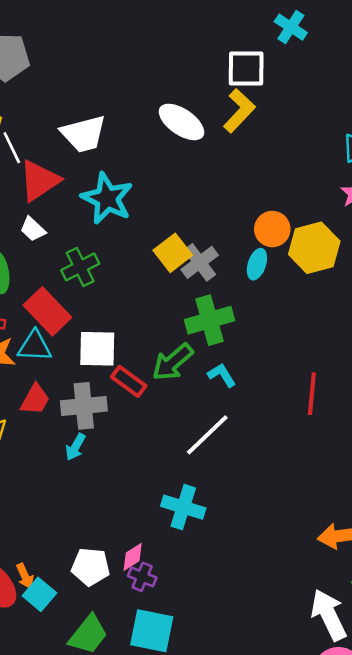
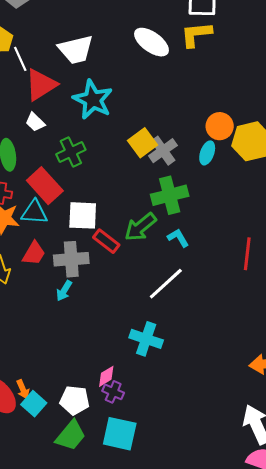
yellow L-shape: (239, 111) -> (196, 34), turned -140
white pentagon: (91, 567) -> (75, 400), moved

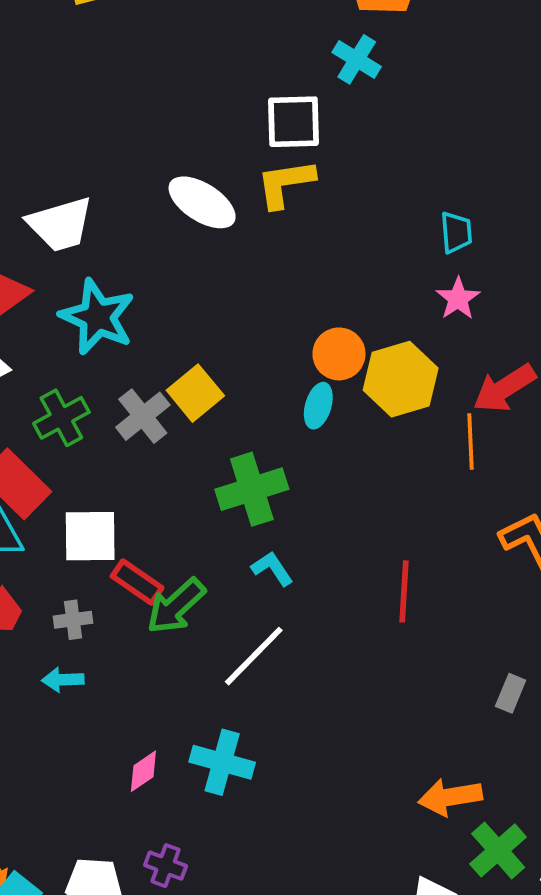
gray cross: (163, 151) -> (143, 416), moved
green arrow: (140, 227) -> (176, 606), moved
gray cross: (71, 259) -> (73, 620), size x0.6
cyan arrow: (64, 291) -> (63, 680), turned 60
pink diamond: (106, 376) -> (143, 771), moved

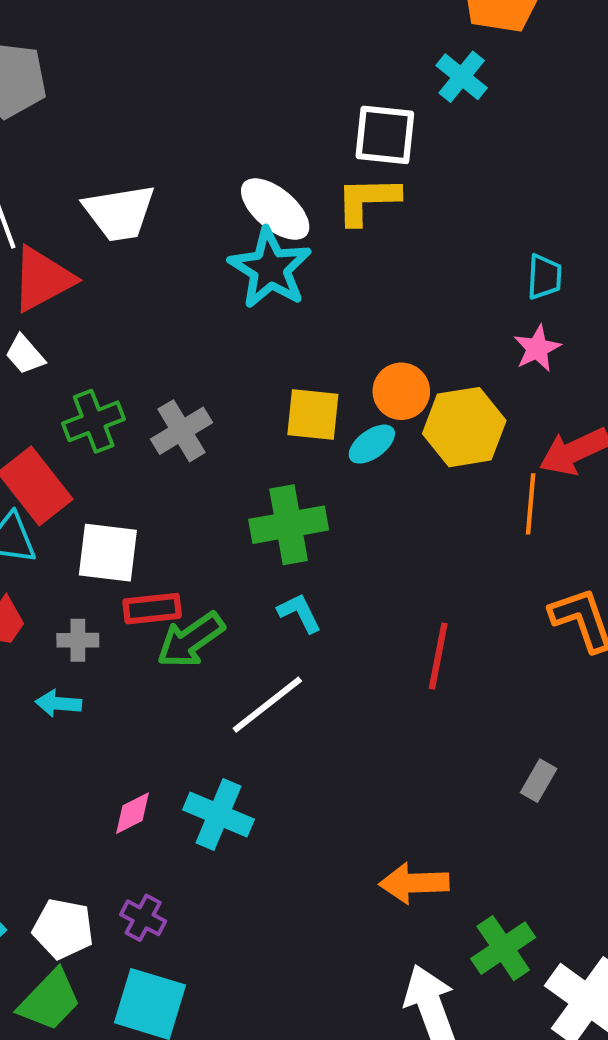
cyan star: (97, 317) -> (270, 268), moved
yellow square: (195, 393) -> (313, 414), moved, turned 38
cyan ellipse: (318, 406) -> (372, 444), turned 30
red rectangle: (137, 582) -> (152, 609), turned -48
orange arrow: (450, 797) -> (414, 883), moved

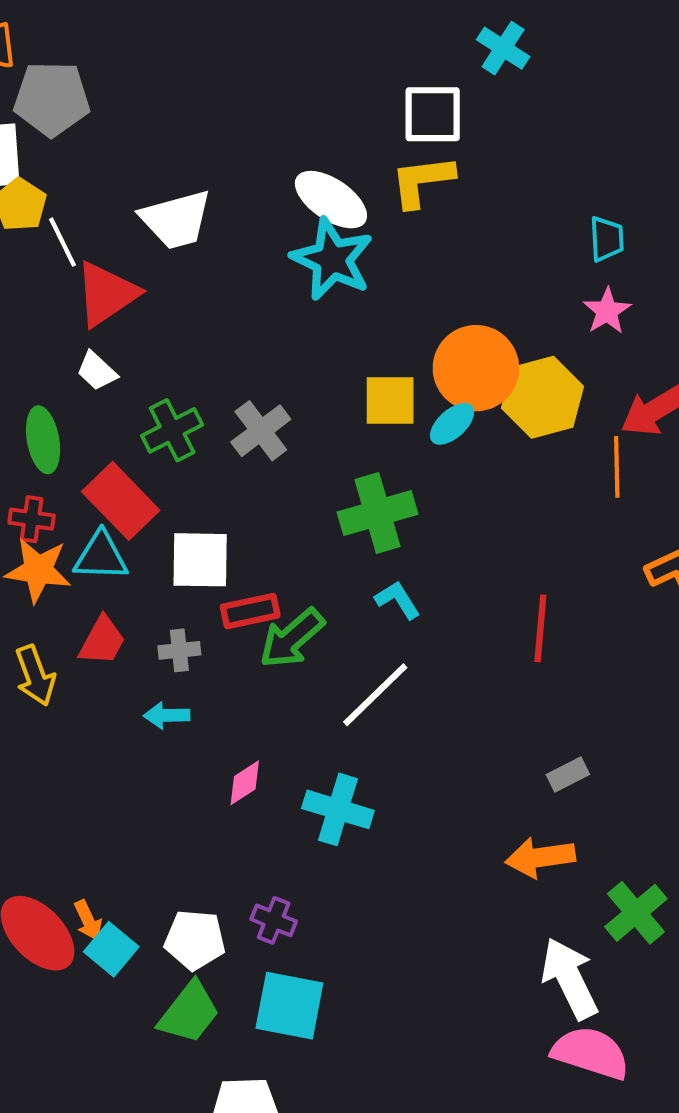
orange circle: (401, 391) -> (476, 368), size x1.5
gray rectangle: (539, 781) -> (568, 774), moved, turned 39
pink diamond: (132, 813) -> (245, 783), moved

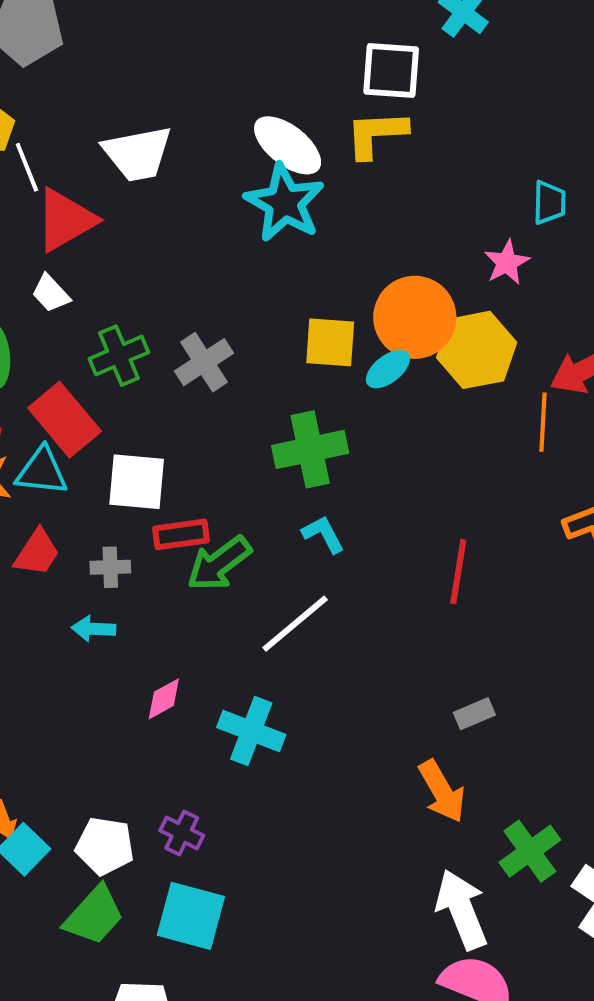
pink star: (607, 311) -> (507, 262), moved
orange arrow: (540, 857) -> (442, 791), turned -116

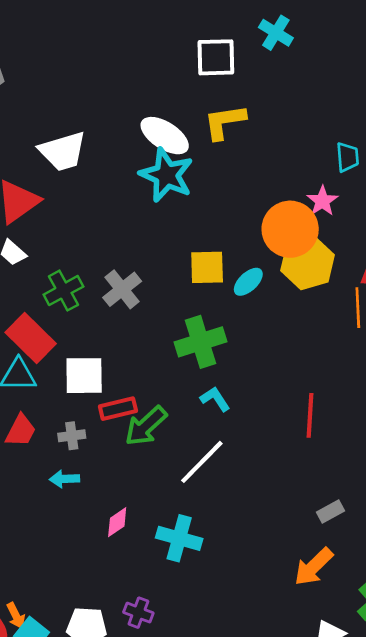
white square: (391, 71) -> (216, 57), moved
orange circle: (415, 317) -> (290, 229), moved
orange arrow: (442, 791) -> (314, 567), turned 81

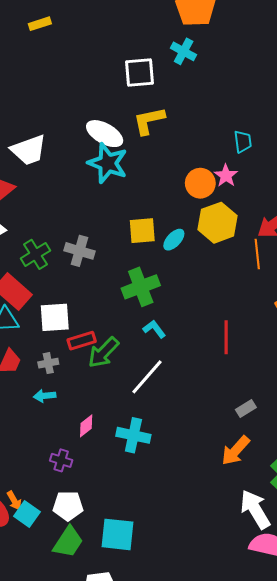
orange circle: (290, 229) -> (200, 183), moved, size x0.7
gray cross: (122, 289) -> (79, 251), turned -32
purple cross: (138, 613) -> (61, 460), moved

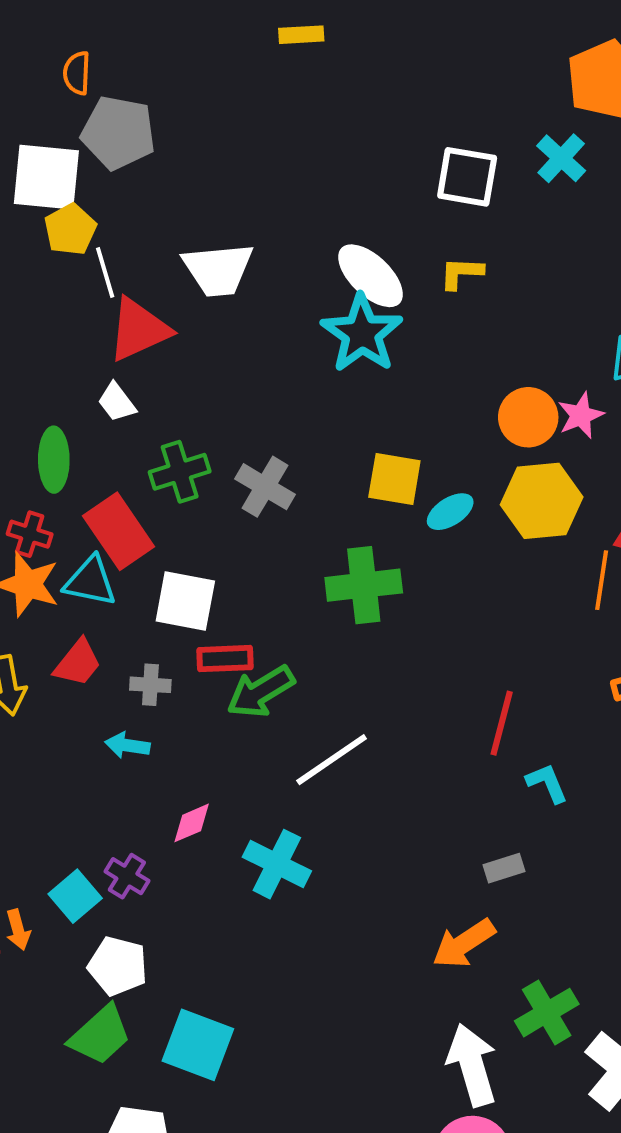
yellow L-shape: (149, 121) -> (461, 273), size x0.7
cyan L-shape: (154, 329) -> (547, 783), moved
cyan square: (27, 514) -> (75, 896), moved

